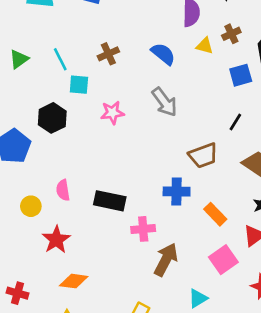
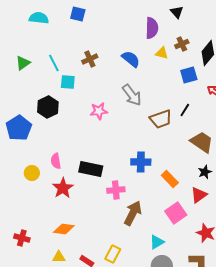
pink star: (112, 113) -> (99, 111), moved
brown trapezoid: (203, 155) -> (161, 119), moved
red star: (56, 240) -> (63, 188), moved

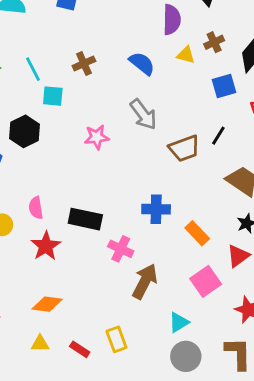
pink cross: (116, 190) -> (121, 249), turned 30
yellow rectangle: (113, 254) -> (116, 339), turned -48

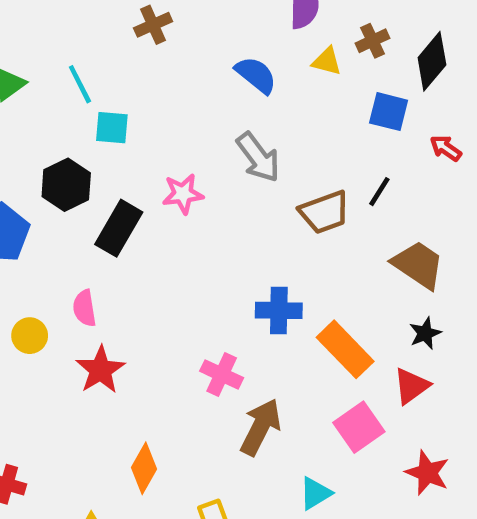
brown cross: (84, 63) -> (153, 25), moved
blue square: (224, 86) -> (389, 112), turned 30
black rectangle: (85, 219) -> (119, 228), moved, turned -72
orange rectangle: (197, 233) -> (345, 349), size x1.4
orange diamond: (47, 304) -> (144, 468), moved, turned -68

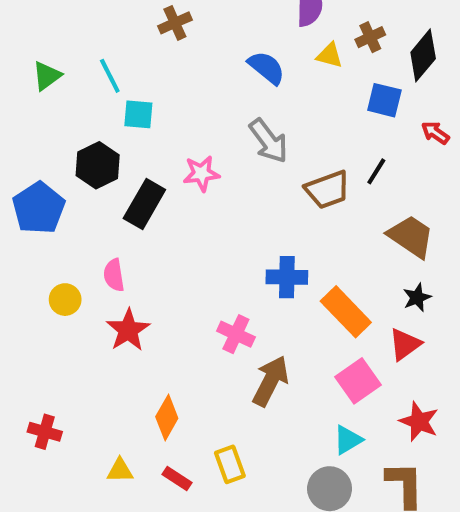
cyan triangle: (315, 493) -> (348, 440), moved

